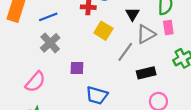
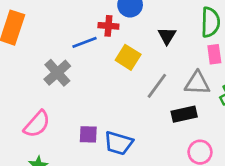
blue line: (48, 17) -> (85, 42), moved
gray triangle: (146, 34) -> (197, 83), moved, turned 30
purple square: (77, 68) -> (88, 134), moved

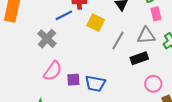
pink semicircle: (37, 124) -> (53, 71), moved

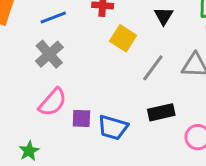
blue line: (64, 15) -> (53, 18), moved
black rectangle: (139, 58) -> (161, 112), moved

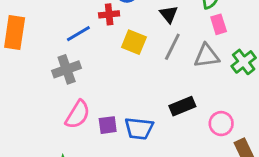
blue line: (53, 18) -> (78, 34), moved
gray cross: (49, 54) -> (67, 69), turned 32
gray line: (153, 68) -> (172, 47), moved

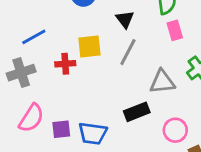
red cross: (109, 14) -> (65, 64), moved
yellow square: (134, 42) -> (89, 47), turned -30
gray triangle: (207, 56) -> (162, 82), moved

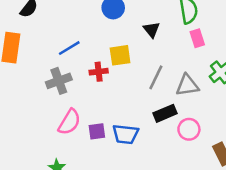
gray line: (128, 52) -> (156, 77), moved
pink circle: (175, 130) -> (189, 129), moved

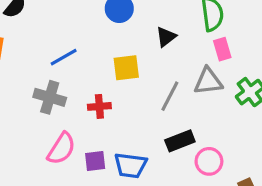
black triangle: (152, 30) -> (166, 37), turned 30
red cross: (99, 72) -> (99, 106), moved
gray cross: (59, 81) -> (50, 97), turned 35
gray triangle: (187, 85) -> (208, 81), moved

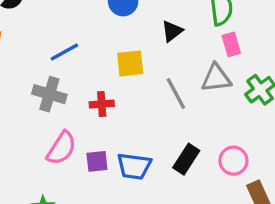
gray line: (170, 96) -> (176, 94), turned -56
black rectangle: (180, 141) -> (186, 159), moved, turned -36
pink circle: (209, 161) -> (233, 161), moved

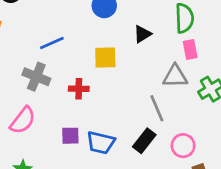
gray line: (176, 94) -> (157, 108), moved
pink semicircle: (62, 148) -> (23, 120), moved

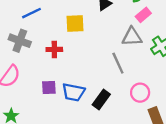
pink rectangle: (190, 50) -> (143, 15), turned 63
black rectangle: (144, 141) -> (101, 99), moved

